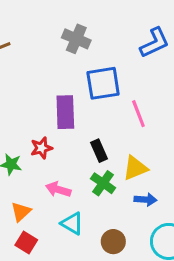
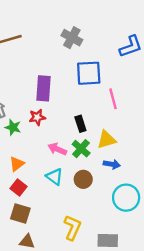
purple rectangle: (65, 112) -> (43, 88), moved
pink arrow: (58, 189) -> (57, 149), moved
brown circle: (113, 242) -> (83, 179), moved

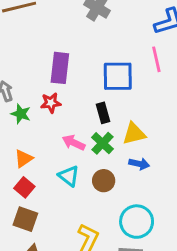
blue square: (89, 73) -> (118, 76), moved
pink line: (113, 99) -> (156, 59), moved
cyan circle: (126, 198) -> (137, 222), moved

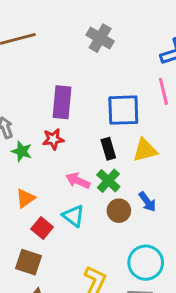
yellow triangle: (134, 134) -> (145, 150), moved
blue arrow: (139, 164) -> (147, 202), turned 42
brown circle: (104, 181) -> (119, 211), moved
red square: (24, 187) -> (42, 228), moved

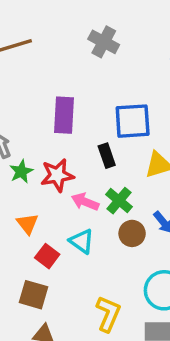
red star: (53, 139) -> (57, 175), moved, size x1.4
black rectangle: (108, 149) -> (107, 156), moved
green star: (22, 151) -> (21, 171), turned 30
orange triangle: (25, 198) -> (27, 224), turned -30

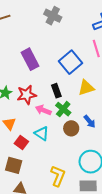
purple rectangle: (64, 115) -> (30, 59), turned -30
blue square: (133, 121) -> (71, 62), turned -35
black rectangle: (107, 156) -> (56, 91), moved

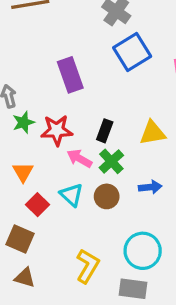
blue square: (71, 62) -> (132, 52), moved
black rectangle: (56, 91) -> (105, 131), turned 32
blue arrow: (90, 121) -> (150, 187), turned -64
brown circle: (71, 128) -> (107, 196), moved

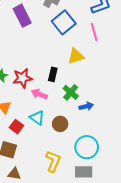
purple rectangle: (70, 75) -> (22, 16), moved
yellow triangle: (153, 133) -> (76, 56), moved
green cross: (111, 161) -> (71, 92), moved
brown circle: (107, 196) -> (60, 124), moved

